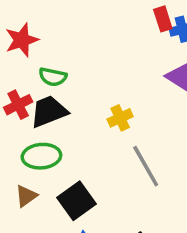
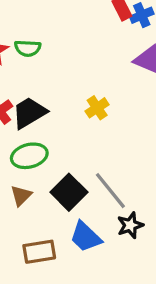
green semicircle: (53, 77) -> (28, 48), moved
gray line: (146, 166) -> (110, 191), moved

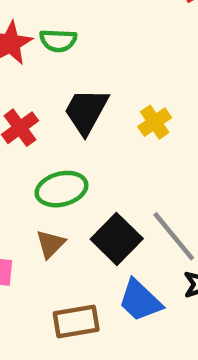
black trapezoid: (29, 113) -> (86, 111), moved, turned -30

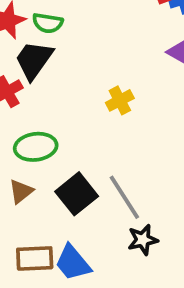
black trapezoid: (86, 111) -> (34, 60), moved
blue trapezoid: (140, 300) -> (73, 263), moved

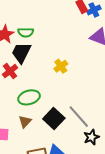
yellow cross: (120, 100) -> (61, 66), moved

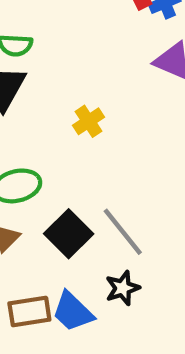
black star: (91, 137) -> (123, 288), moved

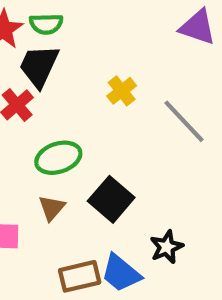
gray line: (123, 232) -> (184, 121), moved

